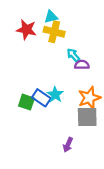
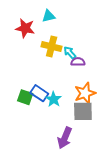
yellow cross: (54, 32) -> (52, 47), moved
cyan star: (55, 95) -> (54, 99), moved
purple arrow: (68, 145) -> (65, 138), size x1.5

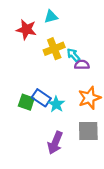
yellow cross: (52, 47) -> (54, 49), turned -36
gray square: (83, 111) -> (88, 131), moved
purple arrow: (65, 138) -> (55, 143), moved

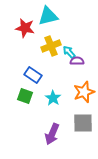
cyan triangle: (51, 17) -> (48, 16), size x1.5
blue rectangle: (41, 98) -> (33, 75), moved

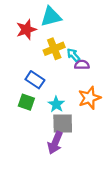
red star: (25, 28) -> (26, 29), turned -30
gray square: (83, 123) -> (63, 123), moved

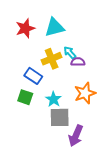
cyan triangle: (51, 17) -> (55, 27), moved
yellow cross: (54, 49) -> (52, 59), moved
purple arrow: (55, 143) -> (76, 136), moved

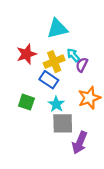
red star: (25, 28) -> (26, 54), moved
purple semicircle: (78, 62) -> (82, 65), turned -64
blue rectangle: (33, 76) -> (49, 80), moved

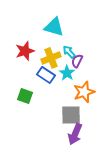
cyan triangle: (57, 29) -> (54, 27), turned 30
cyan star: (56, 104) -> (67, 73), moved
gray square: (63, 123) -> (71, 115), moved

